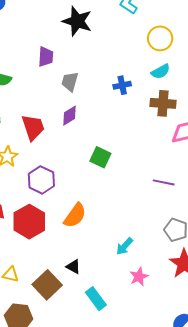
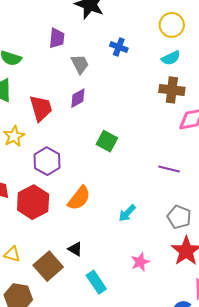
gray trapezoid: (70, 82) -> (80, 64), turned 135
blue cross: (122, 85) -> (119, 47), moved, turned 30
cyan arrow: (124, 246) -> (127, 213), moved

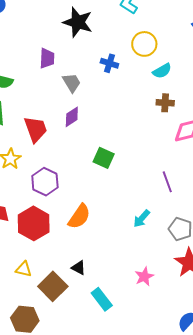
yellow circle: (172, 25) -> (144, 44), moved
brown cross: (172, 90) -> (165, 103), size x0.7
purple line: (169, 169) -> (167, 182), turned 60
cyan arrow: (127, 213) -> (142, 219), moved
yellow triangle: (12, 254) -> (24, 269), moved

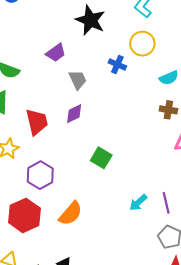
yellow circle: (144, 44) -> (142, 44), moved
purple trapezoid: (47, 58) -> (56, 53), turned 45
purple line: (167, 182) -> (166, 203), moved
cyan arrow: (142, 219) -> (138, 203), moved

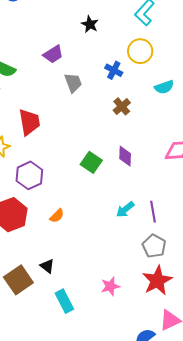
black star: (90, 20) -> (90, 24), size x0.6
brown cross: (168, 110) -> (122, 106), moved, turned 36
purple diamond: (74, 114) -> (125, 156), moved, turned -65
orange semicircle: (71, 214) -> (57, 216), size x0.6

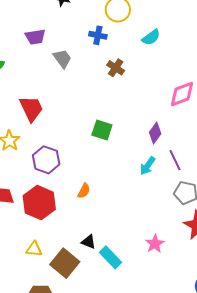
purple trapezoid: (53, 54) -> (35, 37), turned 40
purple diamond: (125, 156) -> (155, 133), moved, turned 50
cyan rectangle: (64, 301) -> (110, 257), moved

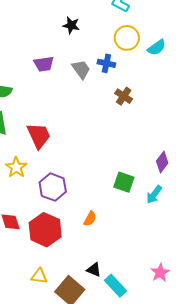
cyan semicircle: (151, 37) -> (157, 48), moved
gray trapezoid: (62, 59) -> (81, 69), moved
green square: (102, 130) -> (124, 182), moved

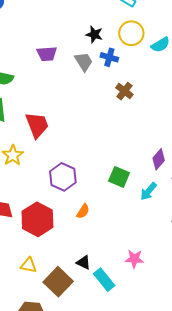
black star: (71, 25) -> (94, 35), moved
purple hexagon: (53, 187) -> (63, 177), moved
pink star: (160, 273) -> (134, 259), moved, turned 30

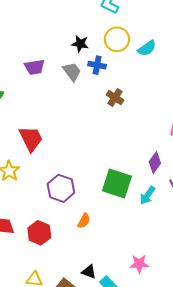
green square: (119, 177) -> (117, 183), size x1.4
red hexagon: (37, 219) -> (39, 233), size x0.7

